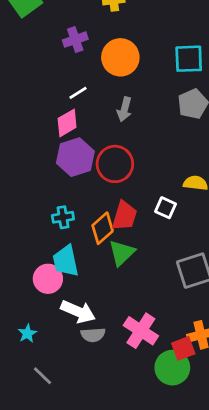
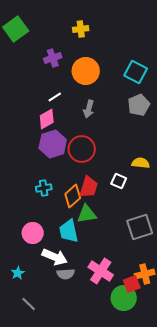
cyan square: (189, 59) -> (136, 72), turned 30
green triangle: (122, 253) -> (87, 214), turned 35
cyan trapezoid: (66, 261) -> (69, 231), moved

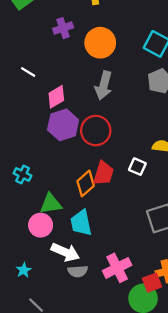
white line: (55, 97) -> (28, 72), moved, turned 64
gray arrow: (89, 109) -> (104, 86), size x1.4
cyan cross: (44, 188) -> (23, 174), moved, turned 35
green triangle: (87, 214) -> (51, 204), moved
pink cross: (101, 271) -> (117, 268), turned 30

